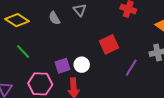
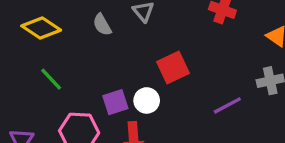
red square: (109, 44) -> (173, 68), moved
purple line: (131, 68) -> (227, 105), turned 30

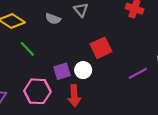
gray semicircle: (102, 25) -> (53, 19), turned -40
green line: (51, 79) -> (27, 49), moved

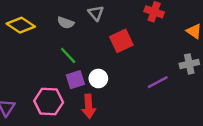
red square: (101, 48) -> (121, 41), moved
green line: (27, 49) -> (68, 55), moved

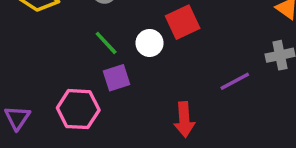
white circle: (98, 78) -> (150, 43), moved
red arrow: (89, 106) -> (184, 120), moved

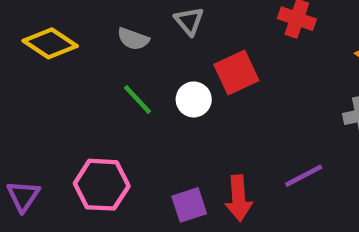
purple square: (116, 78) -> (189, 205), moved
purple line: (235, 81) -> (304, 176), moved

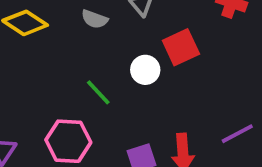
green line: (138, 99) -> (98, 92), moved

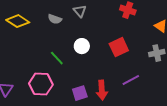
red square: (181, 47) -> (119, 47), moved

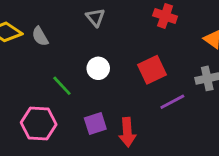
gray semicircle: (55, 19) -> (40, 36), moved, turned 40
purple line: (131, 80) -> (172, 102), moved
purple square: (80, 93) -> (95, 124), moved

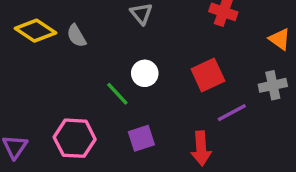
green line: (62, 86) -> (117, 94), moved
red arrow: (127, 132) -> (201, 148), moved

